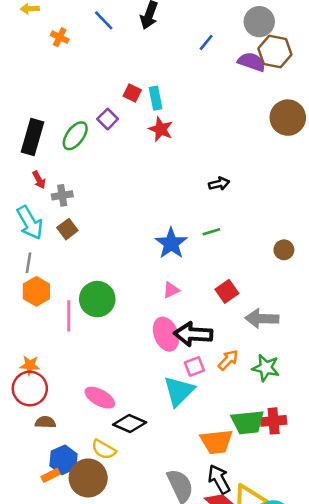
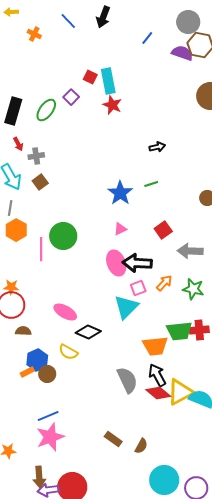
cyan rectangle: (156, 98) -> (108, 81), size x1.4
brown circle: (88, 478) -> (47, 374), moved, size x0.6

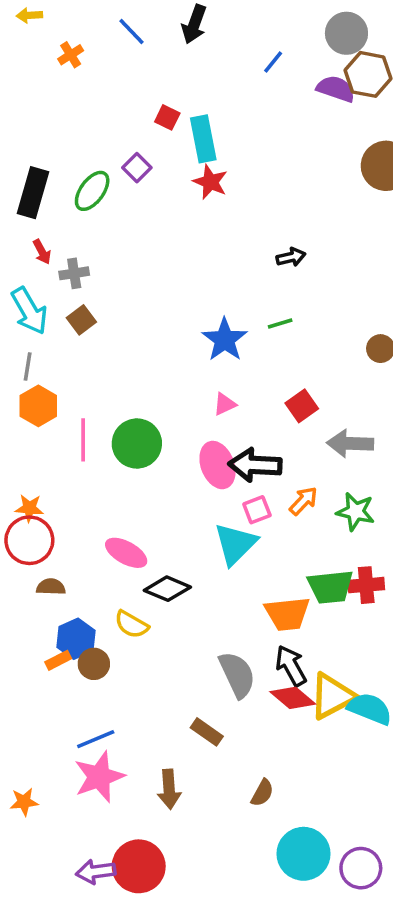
orange cross: (34, 34) -> (71, 55), turned 32
red square: (90, 77) -> (167, 117), moved
green circle: (63, 236) -> (137, 444), moved
brown rectangle: (113, 439) -> (207, 732), moved
brown arrow: (39, 477) -> (169, 789), moved

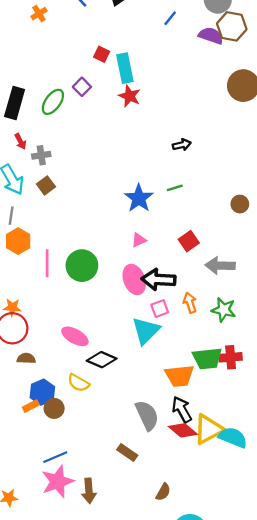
orange arrow: (303, 501) -> (190, 303), turned -60
brown arrow: (169, 789) -> (89, 491), moved

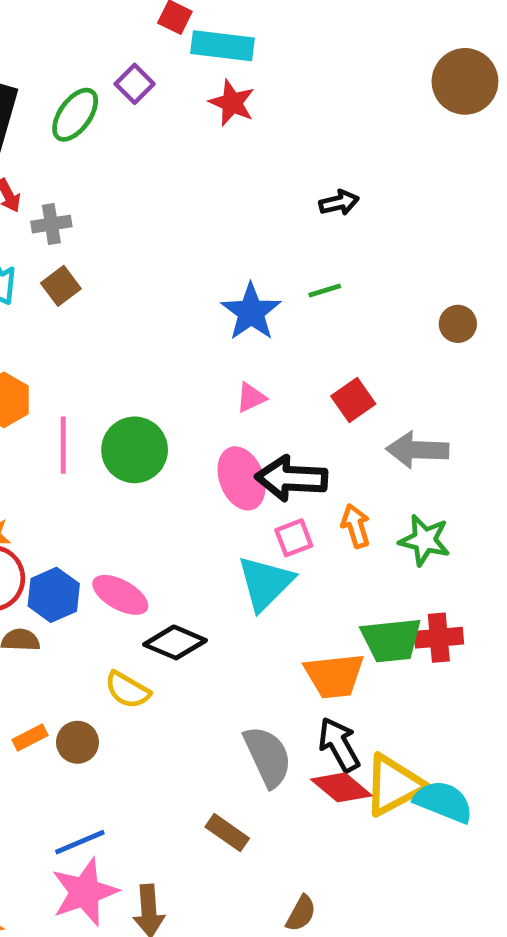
cyan rectangle: (125, 68) -> (223, 46), turned -72
blue hexagon: (42, 392) -> (54, 595), moved

